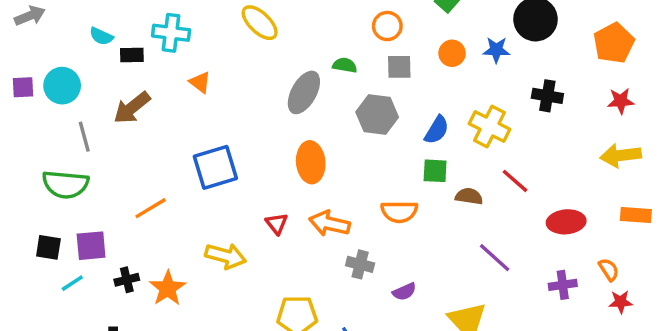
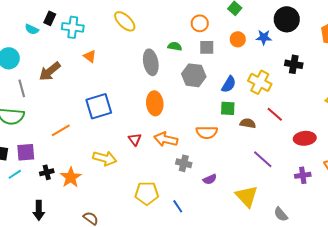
black rectangle: (132, 55) -> (50, 18), moved, turned -64
gray ellipse: (304, 92) -> (151, 62), turned -40

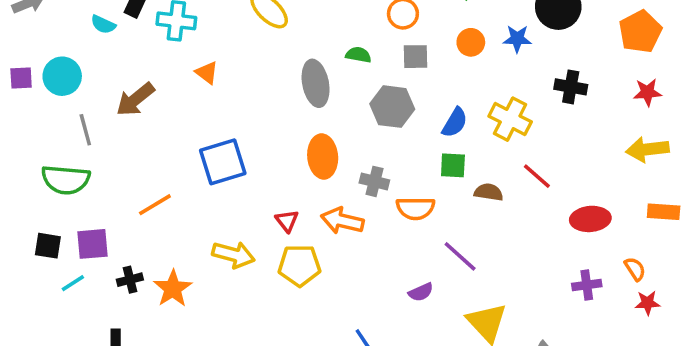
purple line: (263, 159) -> (460, 256), moved
gray cross: (184, 163) -> (374, 181), moved
yellow pentagon: (147, 193) -> (299, 265), moved

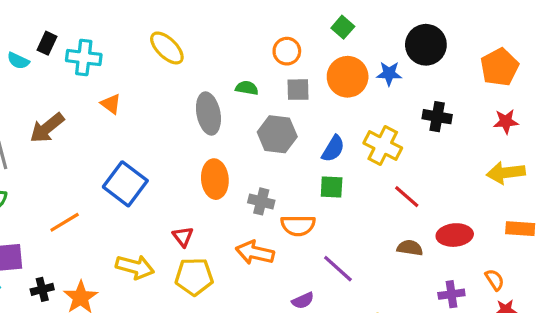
orange circle: (471, 42) -> (348, 77), size x1.6
blue square: (223, 162) -> (125, 184), turned -36
brown semicircle: (489, 192) -> (410, 248), moved
orange arrow: (342, 221) -> (255, 253), moved

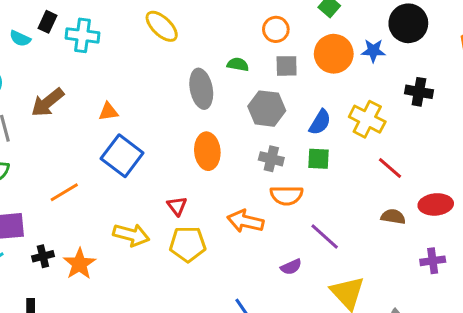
orange triangle: (111, 104) -> (108, 112), moved, turned -45
gray cross: (261, 201) -> (271, 159), moved

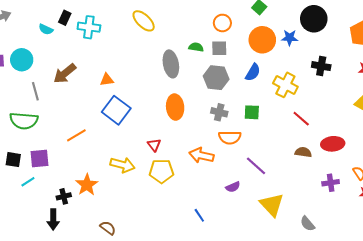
gray square: (287, 66) -> (219, 48), moved
blue semicircle: (320, 122) -> (253, 72), moved
black cross: (43, 256) -> (64, 196), moved

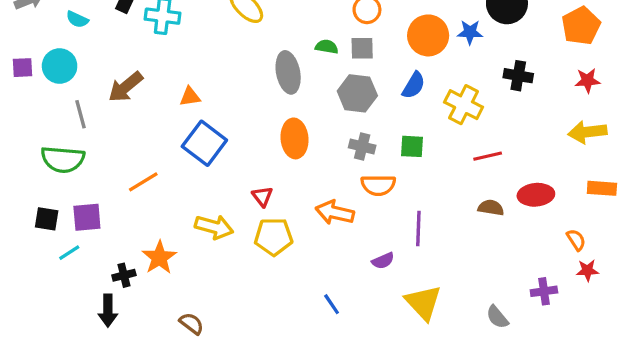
cyan semicircle: (46, 29) -> (77, 19), moved
red line: (301, 119) -> (488, 156), turned -54
purple line: (256, 166) -> (418, 229), turned 50
purple cross: (331, 183) -> (544, 291), moved
yellow triangle: (272, 205) -> (423, 303), moved

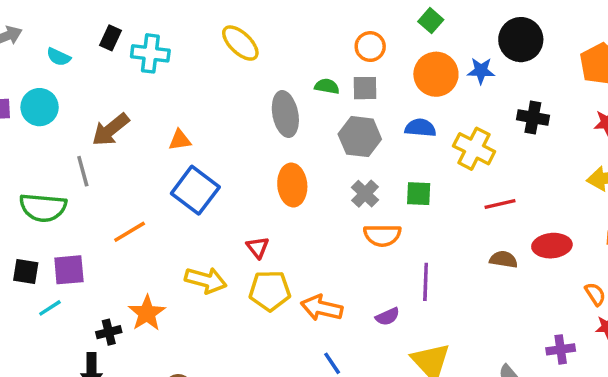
blue semicircle: (414, 85) -> (420, 128), turned -116
gray line: (80, 114) -> (83, 171), moved
gray cross: (362, 146) -> (365, 194), turned 30
orange arrow: (335, 212) -> (322, 308), moved

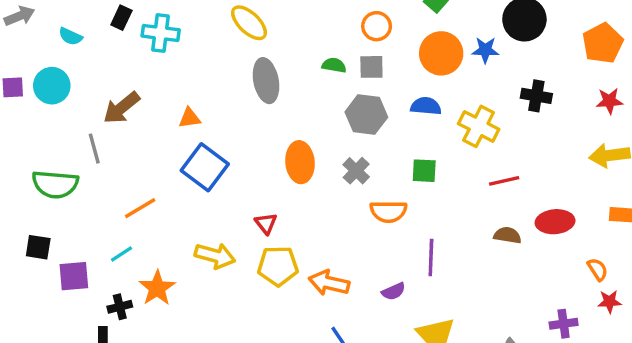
gray ellipse: (285, 114) -> (266, 81), moved
gray cross: (365, 194) -> (356, 171), moved
purple square: (69, 270) -> (74, 276), moved
cyan line: (50, 308) -> (121, 254), moved

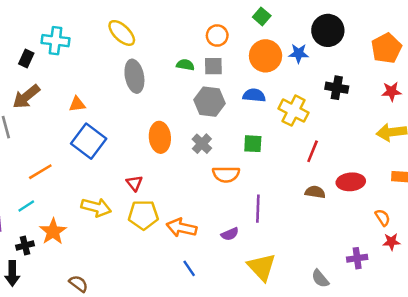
black rectangle: (121, 18) -> (26, 58), moved
red line: (504, 181) -> (313, 151), turned -55

